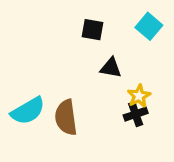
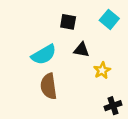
cyan semicircle: (28, 111) -> (44, 55), moved
black cross: (136, 114) -> (113, 106), moved

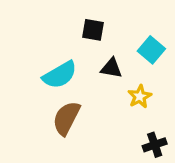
cyan square: (109, 19) -> (151, 50), moved
brown semicircle: (49, 86) -> (66, 118), turned 35

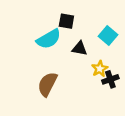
cyan semicircle: (60, 75) -> (49, 39), moved
black cross: (155, 145) -> (110, 79), moved

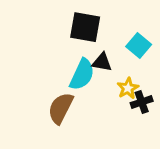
black square: (66, 21) -> (85, 27), size x1.5
cyan semicircle: (49, 39) -> (82, 74), moved, turned -35

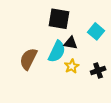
yellow star: (128, 88) -> (72, 66), moved
brown semicircle: (61, 108) -> (28, 59), moved

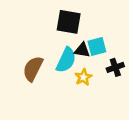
cyan square: (96, 31) -> (97, 46), moved, turned 35
black cross: (98, 71) -> (115, 67), moved

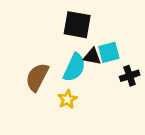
yellow star: (83, 77) -> (67, 99), moved

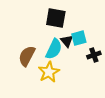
black triangle: (92, 56) -> (67, 41), turned 40
yellow star: (67, 99) -> (49, 72), size x1.5

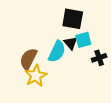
black square: (56, 18) -> (73, 19), moved
yellow star: (49, 72) -> (36, 76), moved

